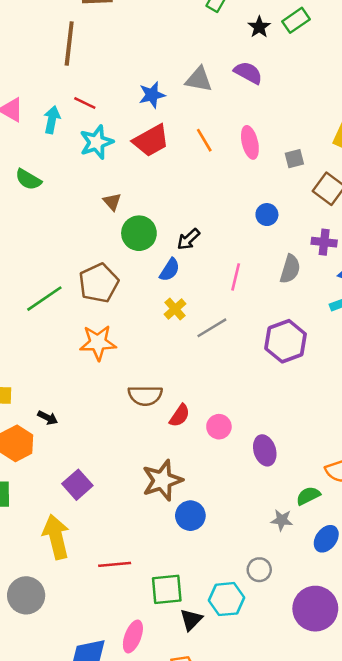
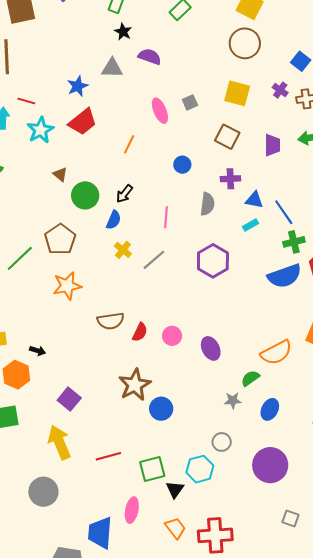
black star: (259, 27) -> (123, 32), moved
orange line: (204, 140) -> (129, 144), moved, turned 66
gray square: (294, 159) -> (190, 102), moved

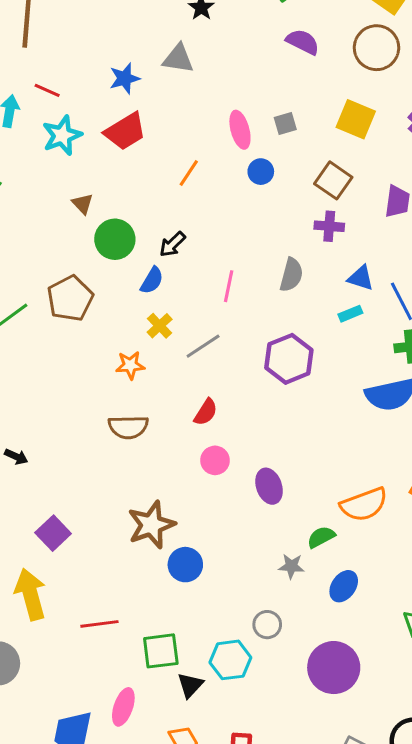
purple semicircle: (150, 57) -> (303, 42), moved
blue circle: (182, 165) -> (261, 172), moved
purple cross: (230, 179) -> (329, 226), moved
orange star: (67, 286) -> (130, 365), moved, size x0.7
red semicircle: (140, 332) -> (206, 412), moved

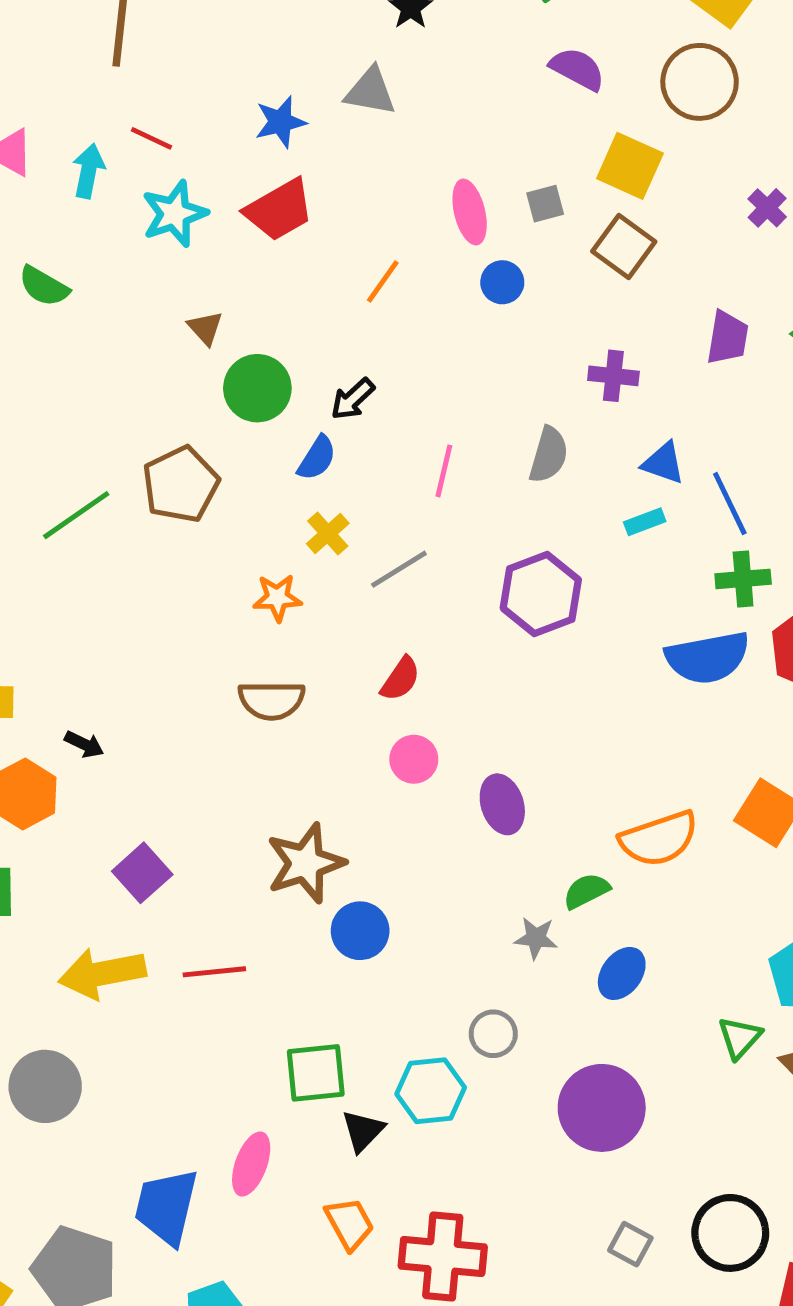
yellow square: (356, 119) -> (630, 166), moved
brown square: (333, 180) -> (624, 246), moved
yellow arrow: (31, 594) -> (102, 973), turned -87
red line: (99, 624) -> (214, 972), moved

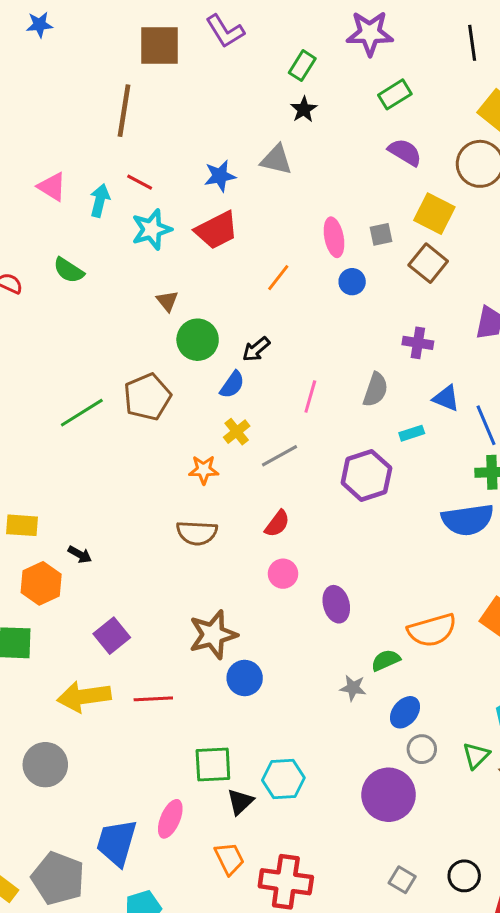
cyan rectangle: (645, 522) -> (412, 433), moved
gray circle: (493, 1034) -> (422, 749), moved
black circle: (730, 1233) -> (464, 876), size x0.7

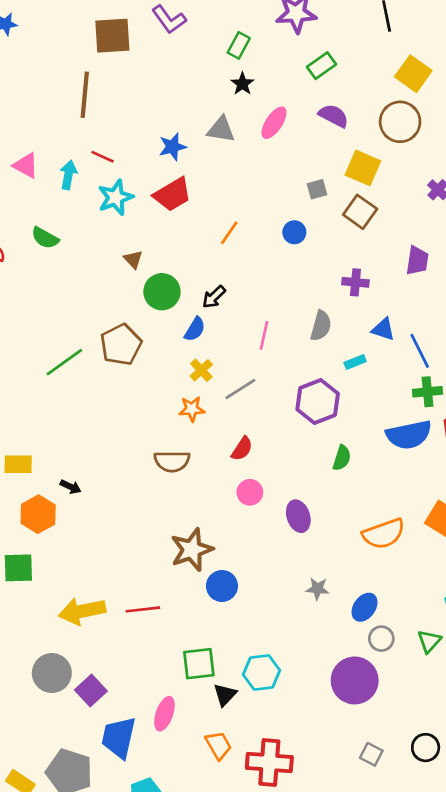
pink ellipse: (334, 237) -> (274, 123), moved, turned 48
orange star: (204, 470) -> (192, 409), moved
purple square: (112, 636) -> (91, 691), moved
green semicircle: (386, 660) -> (342, 458), moved, turned 135

